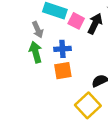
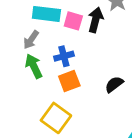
gray arrow: (38, 30) -> (31, 40), turned 70
yellow square: (88, 105) -> (56, 118), moved

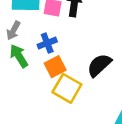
black semicircle: (114, 84) -> (99, 65), size x1.4
yellow square: (56, 118) -> (67, 88), moved

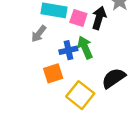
green arrow: (19, 56) -> (85, 47), moved
orange square: (55, 67) -> (53, 73), moved

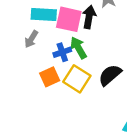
pink square: (78, 18) -> (69, 19), size x1.5
yellow square: (80, 95) -> (77, 79), moved

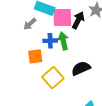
pink square: (69, 19) -> (62, 17), turned -30
yellow square: (77, 79) -> (53, 78), moved

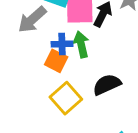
gray arrow: (30, 24) -> (32, 20), size x1.5
orange square: (35, 56) -> (56, 61), moved, turned 35

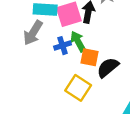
orange square: (56, 61) -> (89, 57), moved

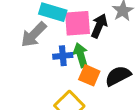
black semicircle: (108, 68) -> (118, 76), moved

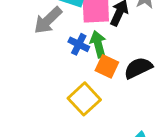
blue cross: (63, 56) -> (79, 44), turned 30

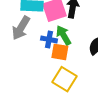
orange square: (107, 66) -> (60, 52), moved

